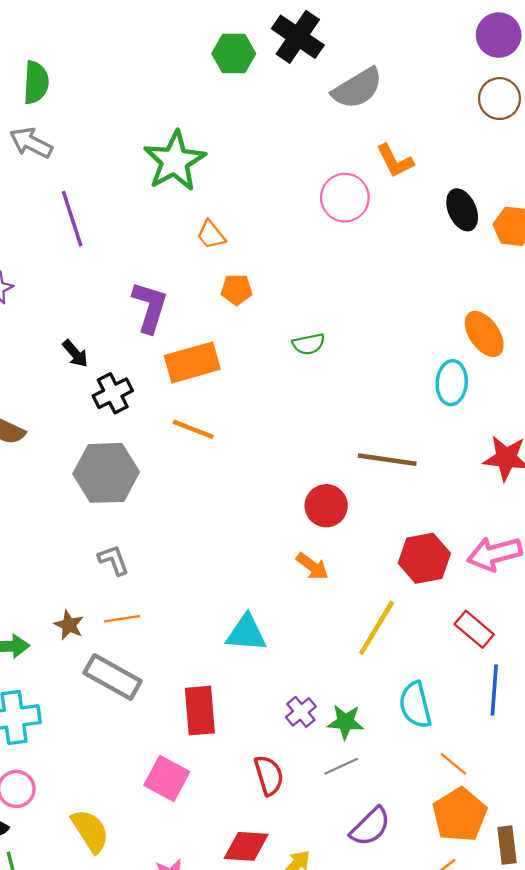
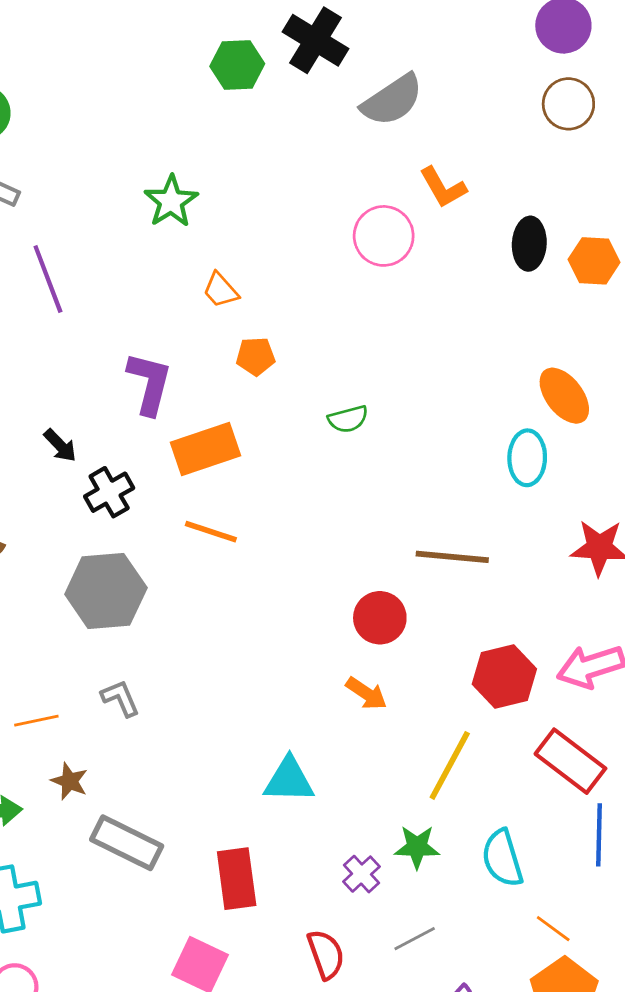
green star: (175, 161) -> (171, 201), size x0.7
black ellipse: (462, 210) -> (529, 244), turned 30
orange line: (122, 619) -> (36, 721), moved
red rectangle: (474, 629) -> (570, 761), size x1.4
green star: (345, 722) -> (417, 847), moved

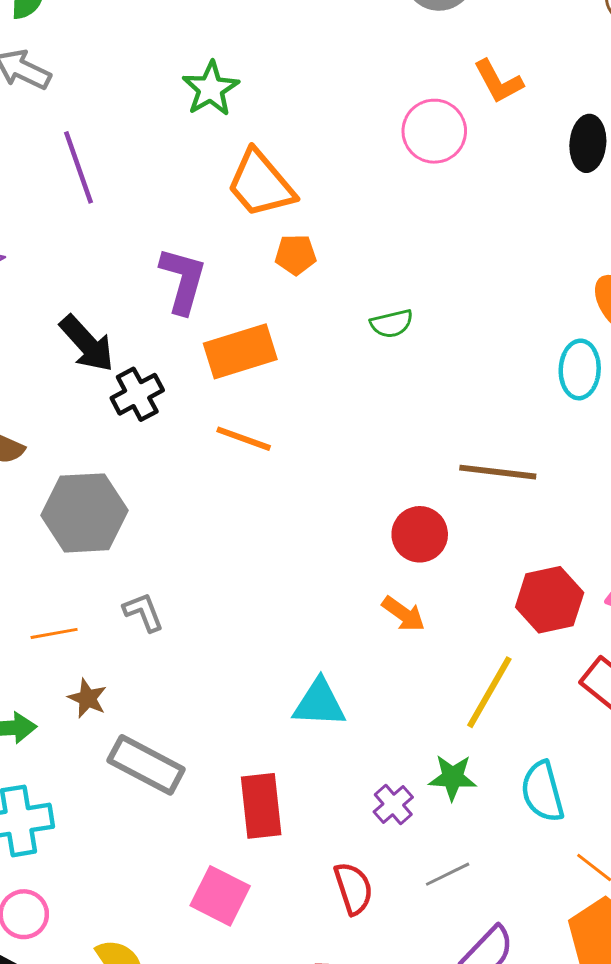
orange trapezoid: (221, 290) -> (261, 184), size x1.8
black arrow: (60, 446) -> (87, 344), size x1.6
gray hexagon: (106, 591) -> (84, 513), moved

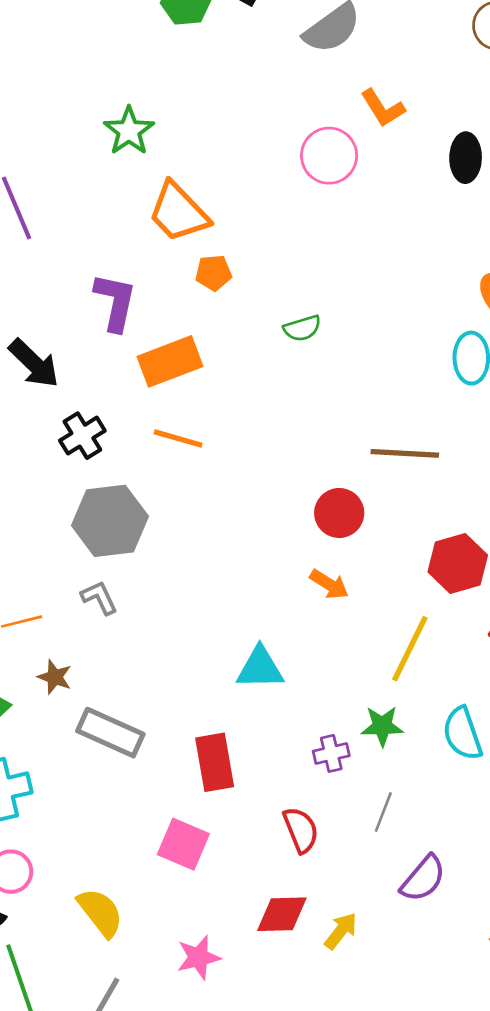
black cross: (137, 394) -> (82, 436), moved
gray hexagon: (84, 513) -> (110, 521), moved
purple cross: (393, 804) -> (331, 753), turned 32
gray line: (448, 874) -> (383, 812), turned -39

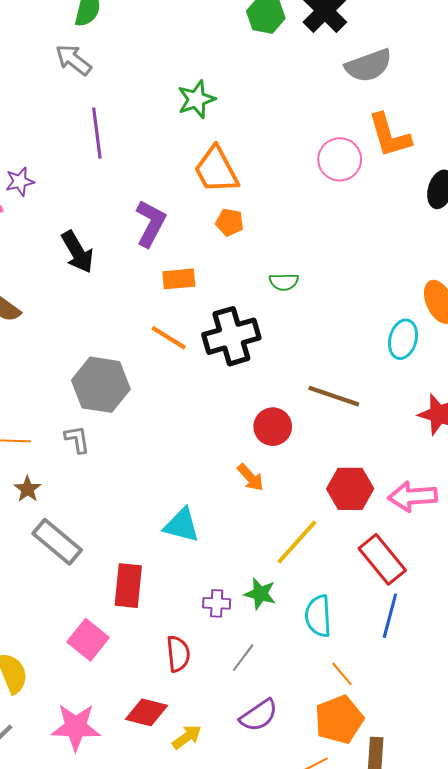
orange L-shape: (383, 108) -> (390, 135), size x1.4
orange rectangle: (170, 361) -> (179, 279), size x0.7
black cross: (82, 436) -> (231, 336), moved, size x1.6
pink star: (198, 957) -> (76, 727), size x1.4

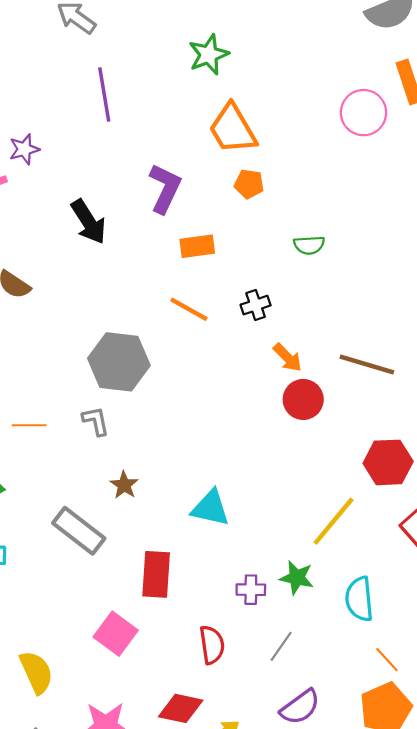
black cross: (231, 336) -> (256, 305), size x0.5
orange arrow: (250, 477) -> (287, 358), moved
brown star: (27, 489) -> (124, 485), moved

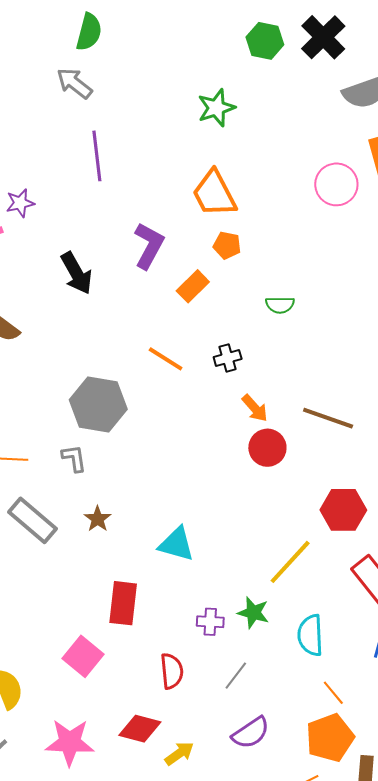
green star: (209, 55) -> (216, 108), moved
orange rectangle: (197, 246) -> (193, 286), moved, turned -40
gray rectangle: (79, 531) -> (32, 520), moved

